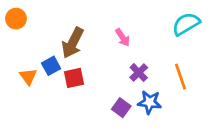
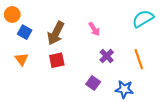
blue square: (51, 66) -> (25, 32), moved, turned -32
blue star: (150, 102) -> (124, 89), moved

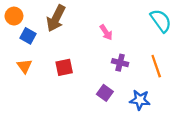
cyan semicircle: (143, 19) -> (161, 21), turned 85
brown arrow: (56, 33) -> (56, 18), moved
purple cross: (107, 56) -> (120, 63), turned -32

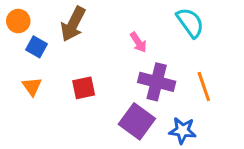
cyan semicircle: (161, 21) -> (190, 23), moved
purple cross: (120, 63) -> (157, 82), size x1.6
purple square: (105, 93) -> (137, 121), size x1.6

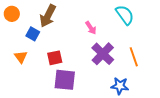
blue square: (37, 47) -> (33, 34), moved
purple cross: (157, 82) -> (103, 54), turned 30
purple square: (137, 121) -> (65, 80), moved, turned -30

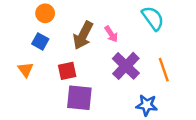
orange circle: (12, 14) -> (45, 13), moved
brown arrow: (48, 16) -> (83, 35), moved

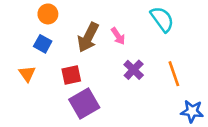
purple cross: (126, 66) -> (134, 70), size x0.7
purple square: (79, 98) -> (84, 104), turned -36
blue star: (147, 105) -> (192, 111), moved

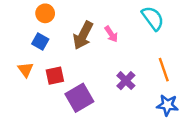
purple cross: (134, 70) -> (126, 81), moved
red square: (71, 75) -> (55, 76), moved
blue star: (192, 111) -> (167, 105), moved

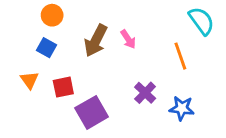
cyan semicircle: (153, 18) -> (201, 21), moved
orange line: (164, 70) -> (180, 56), moved
blue star: (167, 105) -> (182, 108), moved

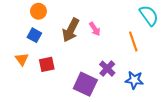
purple square: (92, 112) -> (85, 84), moved, turned -35

